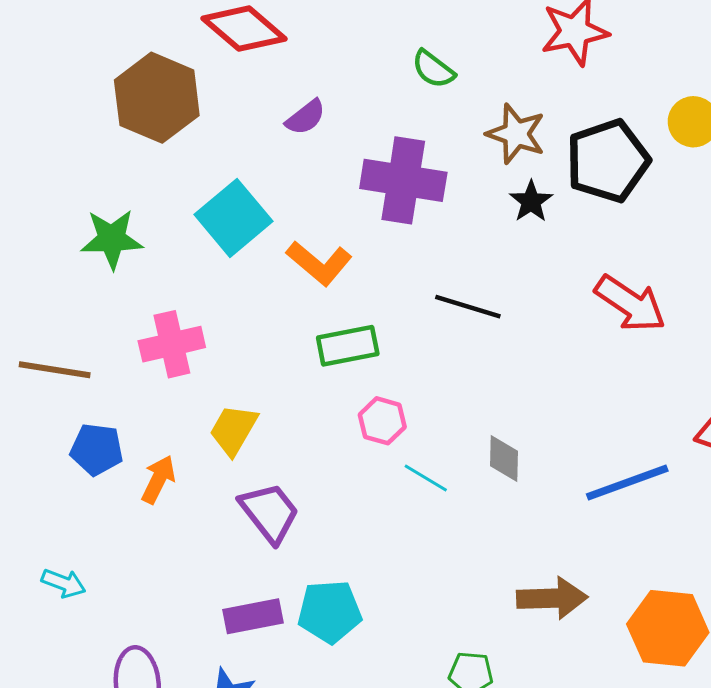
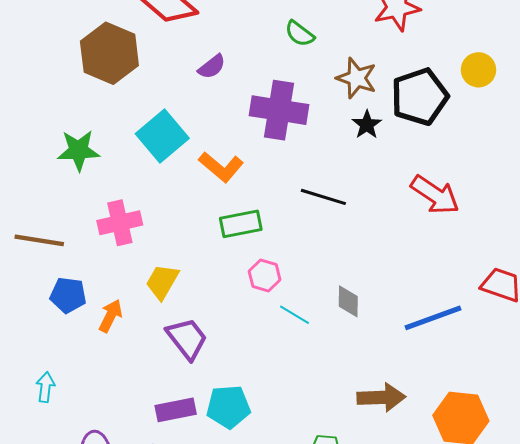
cyan arrow: (64, 583) -> (45, 387), turned -104

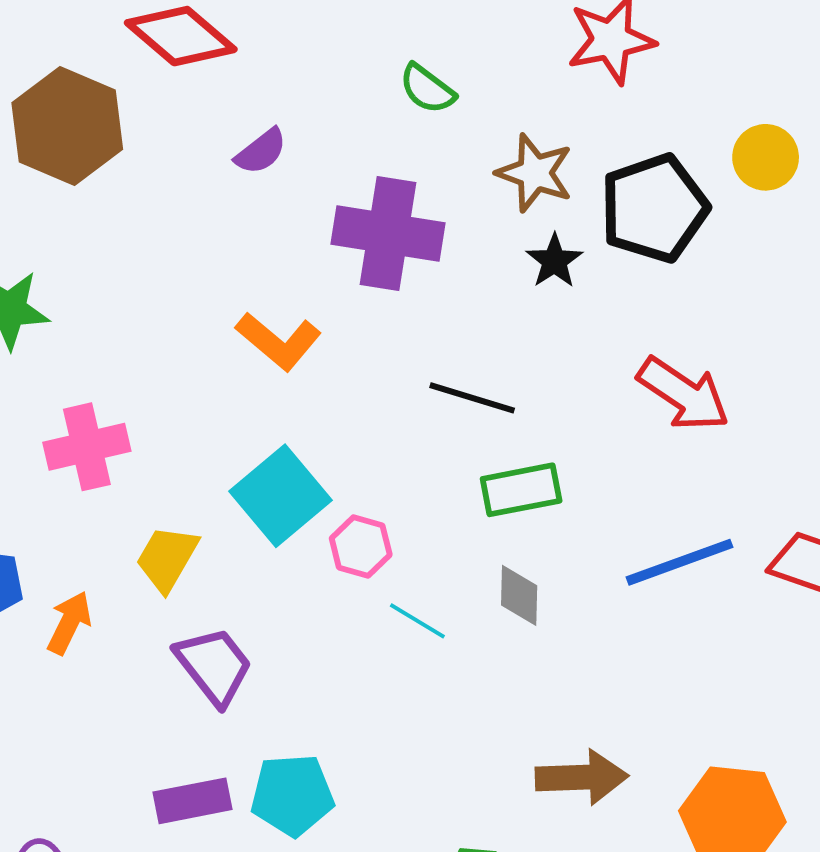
cyan square: (162, 136) -> (280, 496), moved
green rectangle: (241, 224) -> (521, 490), moved
blue line: (433, 318) -> (680, 562), moved

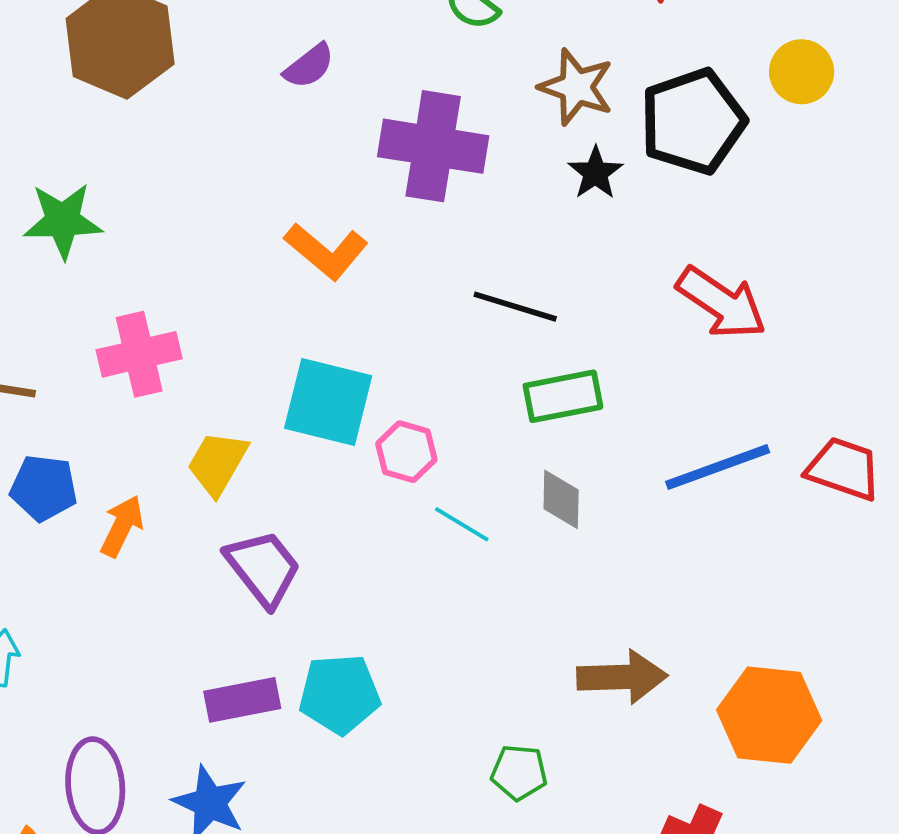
cyan square: (280, 496) -> (328, 402), turned -36

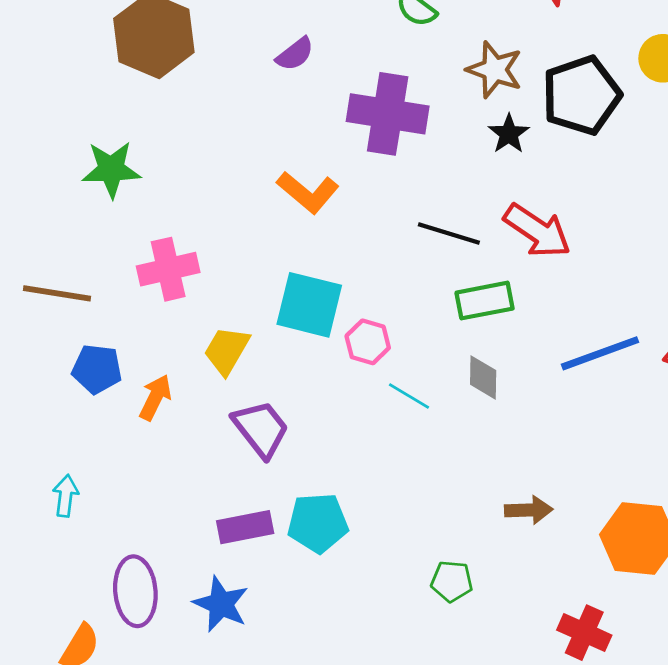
red arrow: (721, 303) -> (537, 231), moved
brown arrow: (622, 677) -> (529, 510), size x0.7

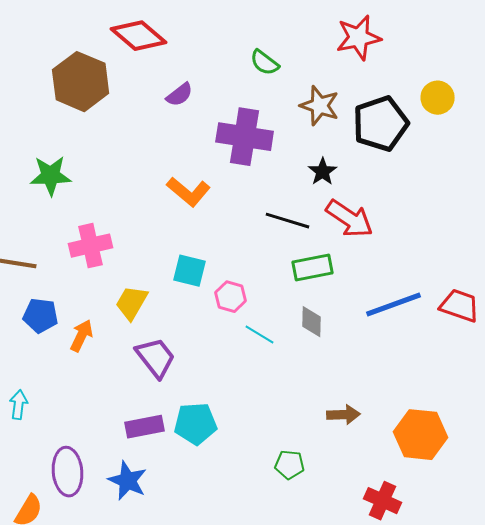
black star: (509, 134) -> (323, 172), moved
cyan square: (309, 305) -> (190, 271), size x0.7

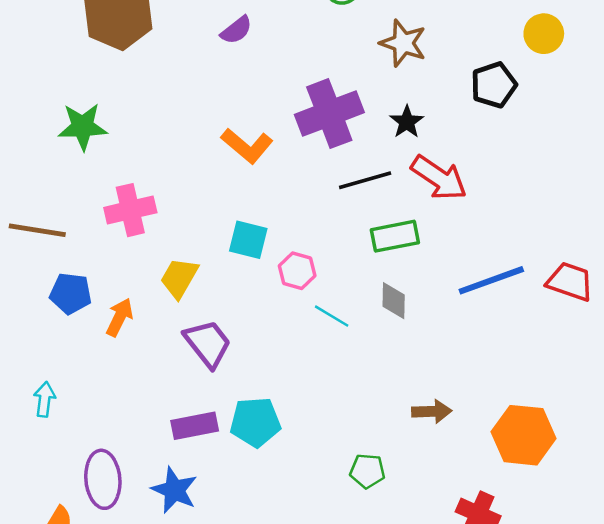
black pentagon: (381, 124) -> (494, 85), moved, size x0.7
purple cross: (245, 137) -> (329, 114), moved, turned -30
black line: (288, 221) -> (365, 180), turned -33

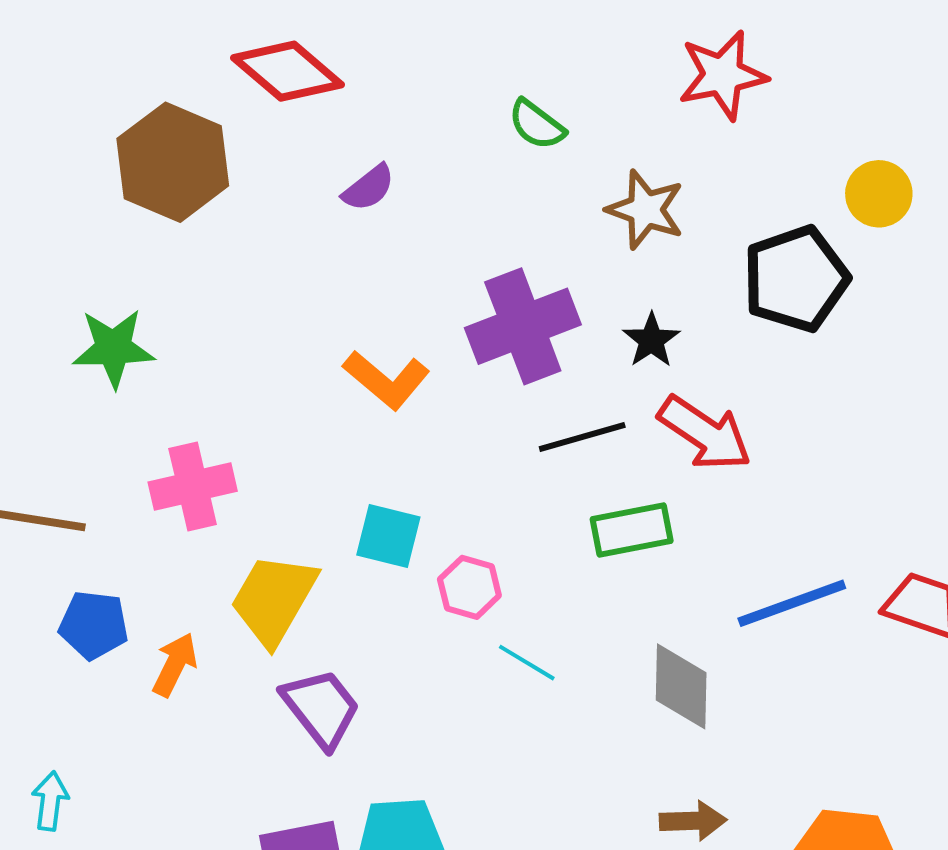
black pentagon: (494, 85) -> (796, 279), size x1.4
yellow trapezoid: (179, 278) -> (274, 599), size x1.4
gray diamond: (394, 301) -> (681, 686), moved, size x1.4

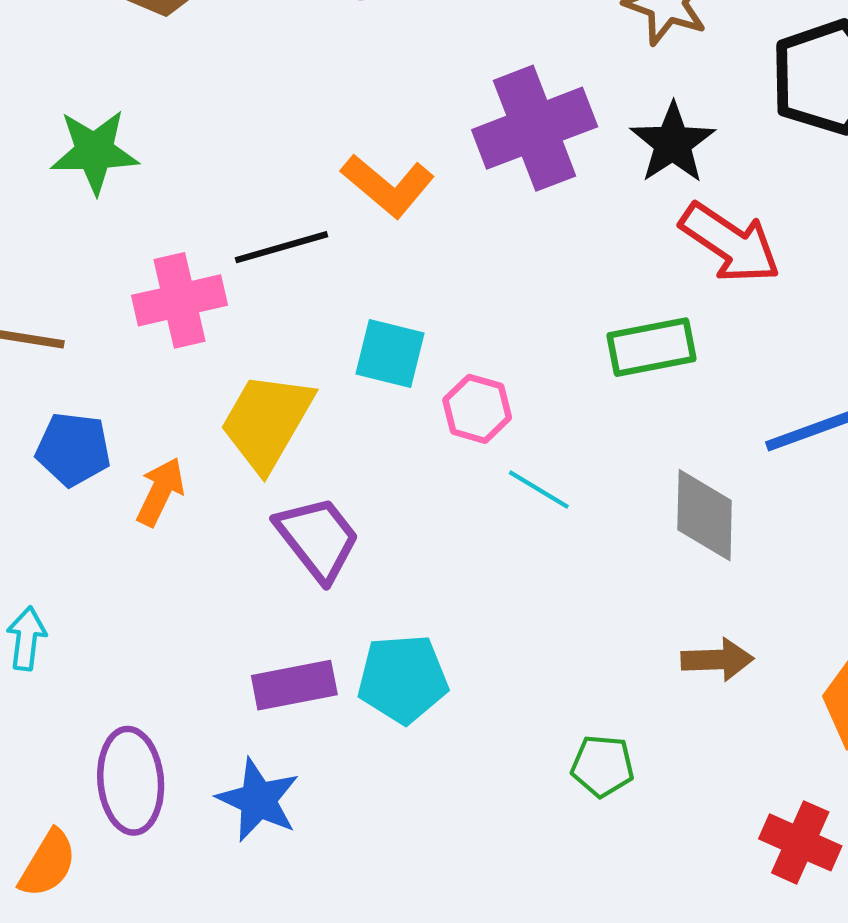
black star: (651, 340) -> (673, 143), size x1.4
black line: (582, 437) -> (282, 247), moved

